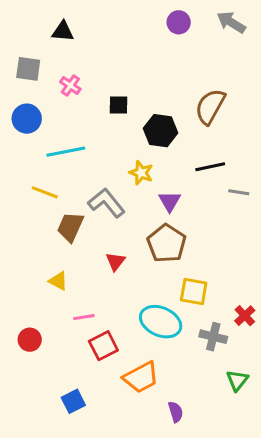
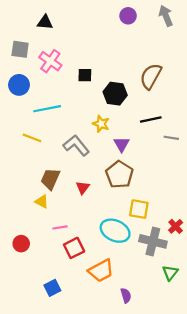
gray arrow: (231, 22) -> (166, 16), turned 36
pink cross: (70, 85) -> (50, 61), size x1.5
brown trapezoid: (70, 227) -> (50, 179), moved
gray cross: (213, 337) -> (153, 241), size x1.4

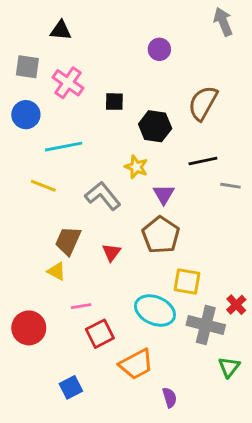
purple circle: (128, 16) -> (159, 49), moved
red circle: (21, 244) -> (29, 328), size x1.5

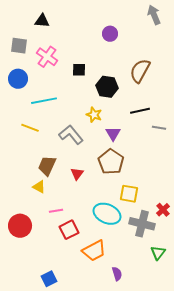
blue square: (71, 387) -> (49, 279), moved

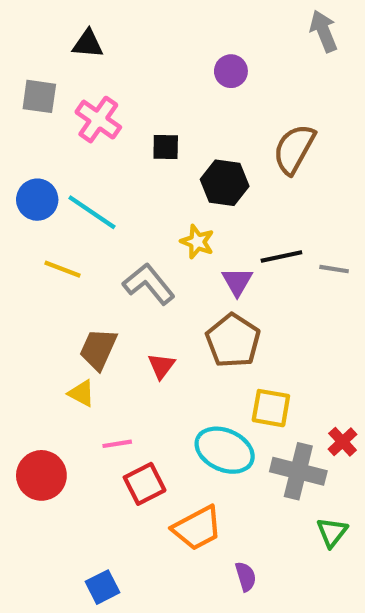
blue circle: (18, 79) -> (37, 200), moved
cyan line: (44, 101) -> (92, 212), turned 45
black line: (140, 111) -> (281, 256), moved

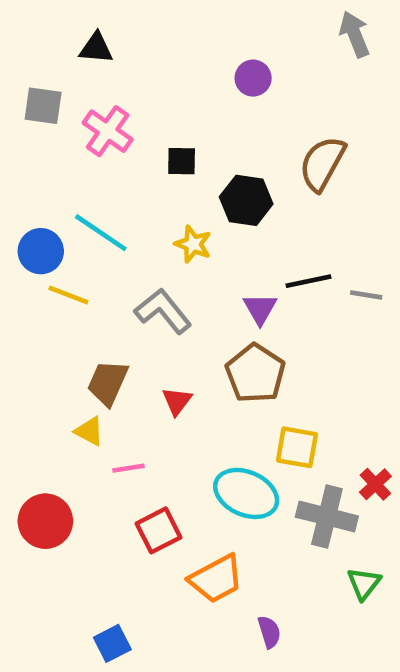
blue circle: (37, 200) -> (41, 251), moved
yellow star: (197, 242) -> (193, 244), moved
pink line: (117, 444) -> (128, 468), moved

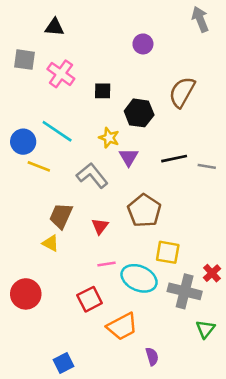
purple triangle: (260, 309) -> (129, 157), moved
pink line: (128, 468) -> (106, 264), moved

